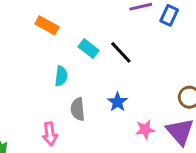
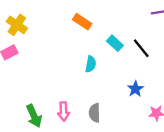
gray semicircle: (78, 109) -> (95, 113), moved
pink arrow: (50, 134) -> (64, 111), moved

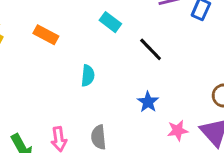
orange rectangle: (82, 22) -> (46, 35), moved
cyan rectangle: (115, 43) -> (110, 22), moved

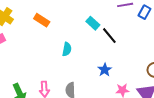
cyan rectangle: (110, 22) -> (93, 23), moved

